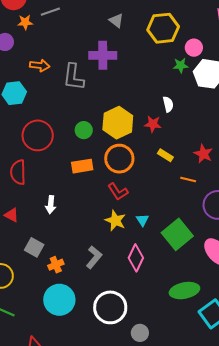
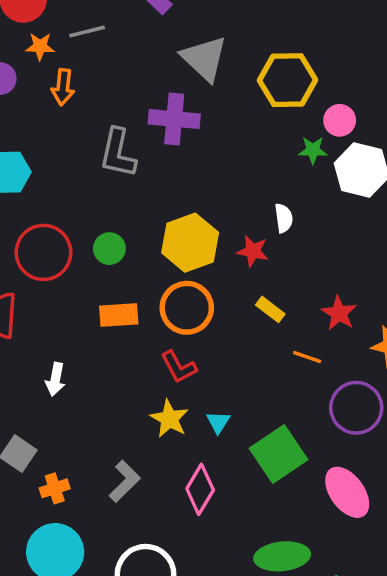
gray triangle: (116, 21) -> (204, 59), size x1.8
orange arrow: (40, 65) -> (63, 87), moved, turned 84
green circle: (84, 130) -> (109, 249), moved

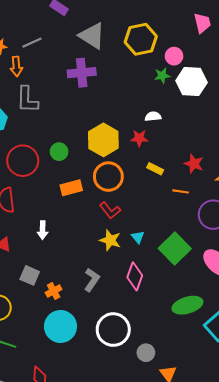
gray line: (87, 31) -> (32, 43), moved
gray L-shape: (118, 153) -> (27, 100), moved
white semicircle: (284, 218) -> (153, 116), turned -77

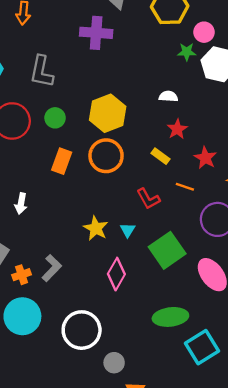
gray L-shape: (27, 100) -> (42, 72), moved
red star: (139, 138) -> (177, 129), moved, turned 30
orange rectangle: (71, 188) -> (62, 161), turned -65
red L-shape: (110, 210) -> (148, 199), moved
gray L-shape: (92, 280) -> (52, 268), moved

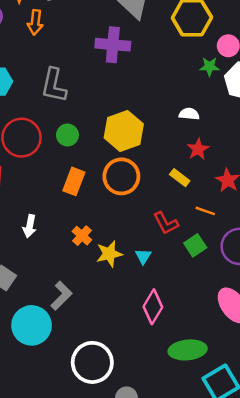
yellow star: (96, 228) -> (109, 254), turned 30
green square: (167, 250) -> (195, 245), moved, size x0.6
pink diamond: (116, 274) -> (153, 307), moved
orange cross: (22, 275) -> (82, 236), moved, turned -30
cyan circle: (22, 316) -> (32, 325), moved

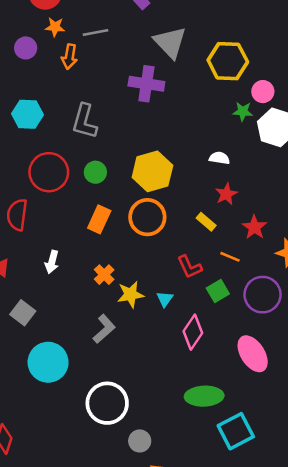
gray L-shape: (61, 296) -> (104, 329), moved
pink diamond: (153, 307) -> (193, 332), moved

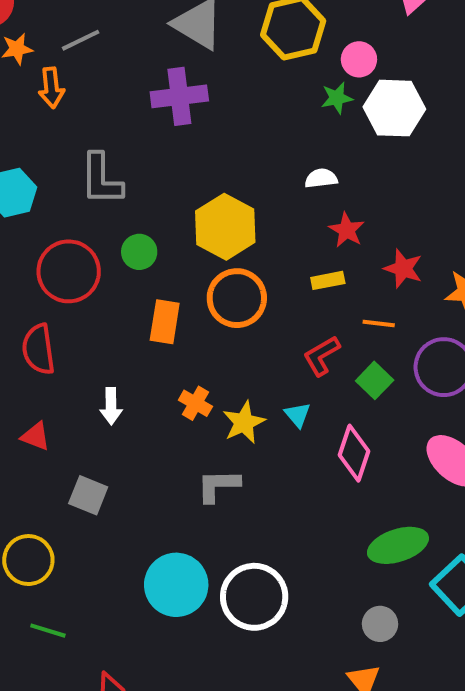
yellow rectangle: (206, 222) -> (328, 280), turned -36
red L-shape: (190, 267) -> (322, 356), turned 100
gray L-shape: (104, 329) -> (218, 486), turned -124
cyan circle: (48, 362) -> (176, 585), moved
gray circle: (140, 441) -> (380, 624), moved

